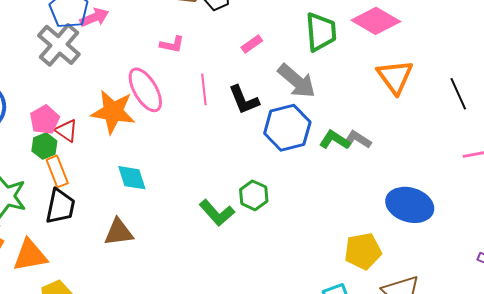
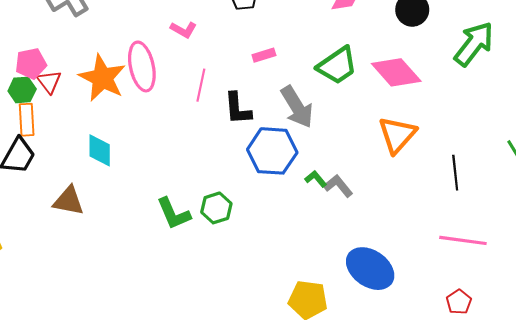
green trapezoid: (321, 32) -> (337, 66), turned 42
green L-shape: (335, 140) -> (316, 179), size x0.7

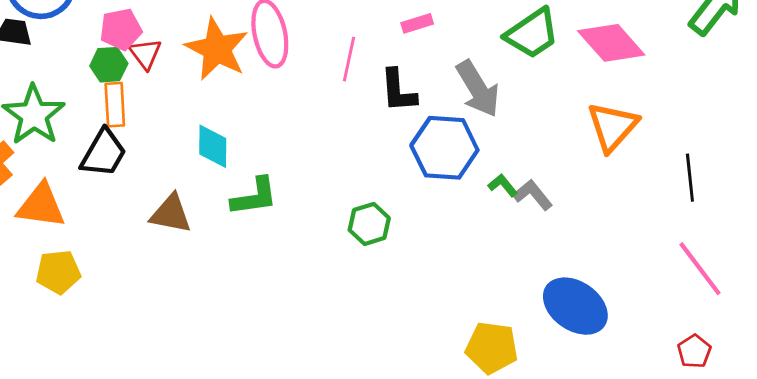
pink rectangle: (264, 55) -> (417, 23), moved
green L-shape: (174, 213) -> (254, 197), moved, turned -75
pink line: (463, 240) -> (700, 269), turned 45

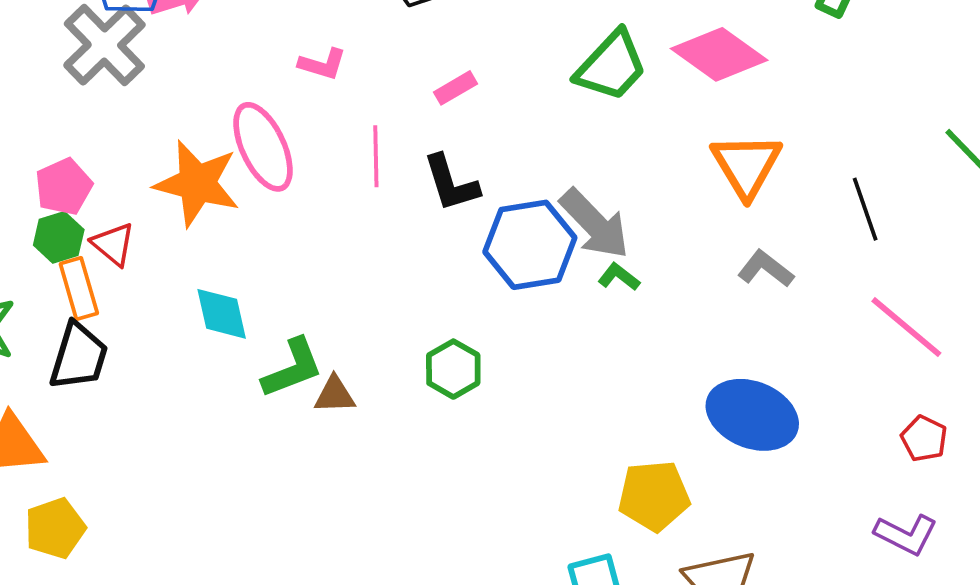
red triangle: (145, 54) -> (113, 244), moved
gray arrow: (478, 89) -> (595, 224), moved
gray L-shape: (533, 195) -> (766, 269), moved
brown triangle: (171, 214) -> (335, 395), moved, size x0.7

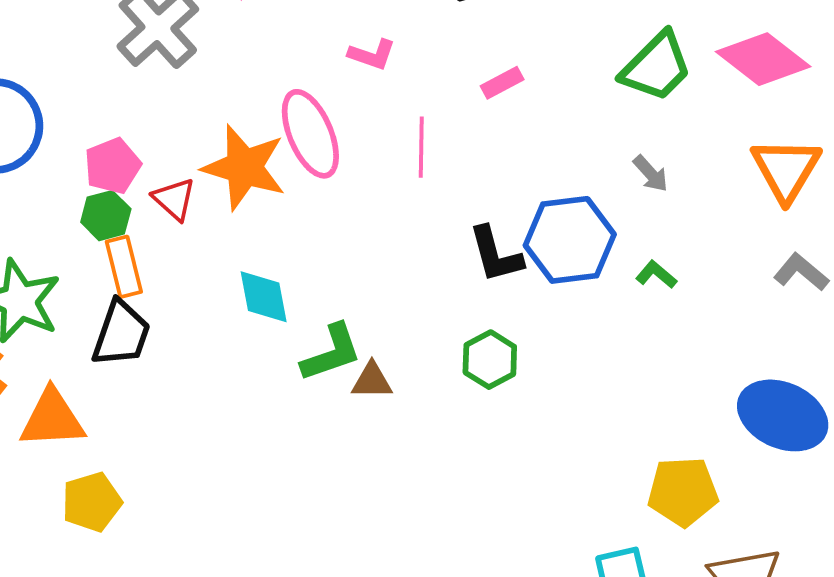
black L-shape: (451, 183) -> (496, 255), moved
gray arrow: (595, 224) -> (651, 174), moved, size x0.5
red triangle: (113, 244) -> (174, 199), moved

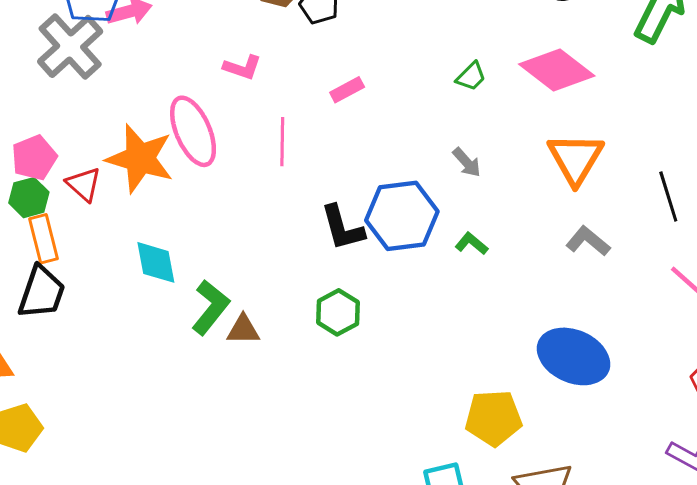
green trapezoid: (656, 67) -> (471, 76), size x0.5
green L-shape: (331, 353) -> (211, 307), turned -32

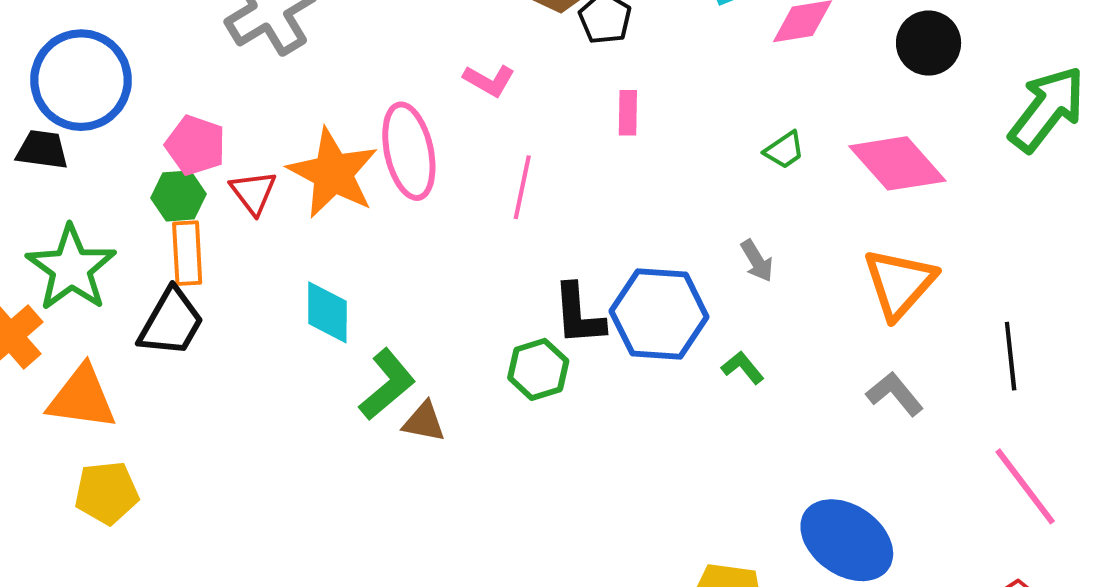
pink rectangle: (347, 90) -> (628, 113), moved, turned -72
pink pentagon: (34, 158) -> (195, 145), turned 30
green hexagon: (338, 312) -> (538, 369), moved

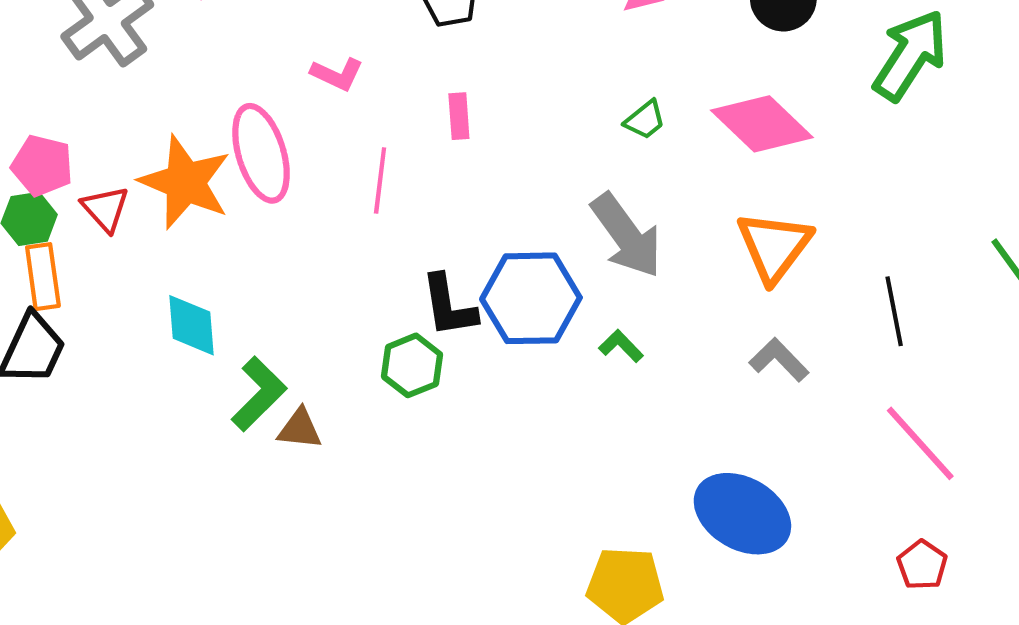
pink rectangle: (628, 113) -> (459, 116), moved
gray arrow: (757, 261) -> (626, 236), size x2.0

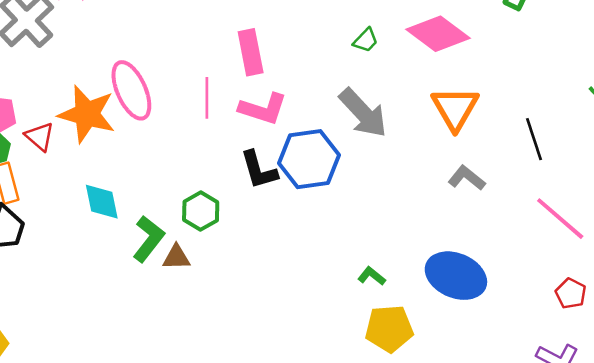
pink L-shape: (337, 74) -> (263, 109), moved, size x1.5
pink rectangle: (459, 116) -> (251, 52), size x1.6
green L-shape: (621, 346) -> (372, 276), moved
green hexagon: (412, 365) -> (201, 211), moved

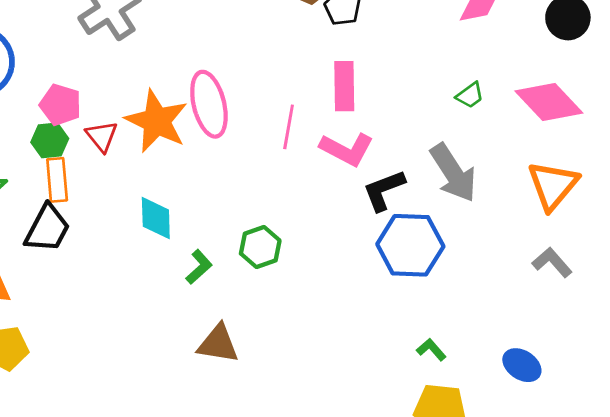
blue hexagon: (309, 159) -> (410, 245), moved
black L-shape: (259, 170) -> (384, 190), moved, turned 75
green L-shape: (149, 239) -> (199, 267), size x0.7
brown triangle: (176, 257) -> (218, 344), moved, size x1.4
blue ellipse: (456, 276) -> (522, 365), size x0.6

